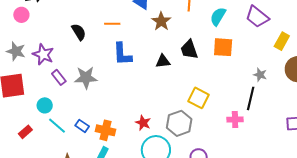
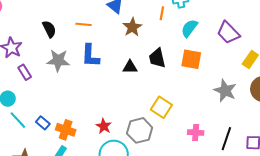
gray star: (260, 75) -> (225, 91), size x1.6
gray star: (86, 78) -> (58, 60), moved
black line: (251, 98) -> (226, 139), moved

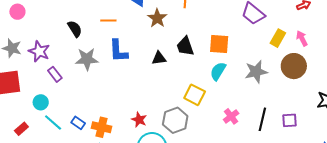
cyan semicircle: (189, 28) -> (218, 71), moved
gray star: (225, 91) -> (256, 72), turned -30
pink cross: (196, 133) -> (231, 116), turned -35

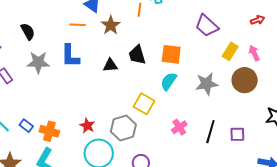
orange line: (108, 21) -> (78, 25), moved

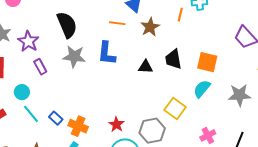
black semicircle: (28, 32) -> (67, 25), size x1.5

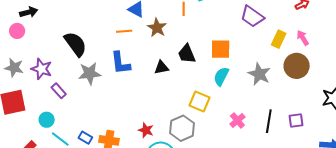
gray star: (239, 95) -> (259, 74), turned -30

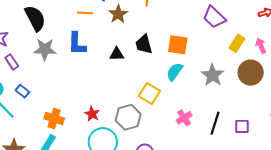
blue rectangle: (85, 138) -> (22, 91), moved

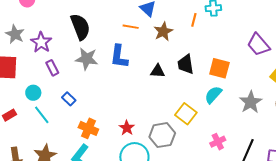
blue rectangle: (22, 91) -> (69, 99), moved

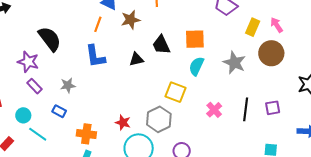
orange line: (131, 27) -> (98, 24), turned -63
brown star: (163, 31) -> (131, 20), turned 30
purple star: (41, 42) -> (28, 62), moved
gray star: (87, 59) -> (68, 85), moved, size x0.7

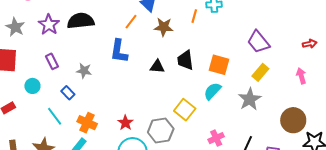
yellow rectangle: (253, 27) -> (260, 72), moved
black semicircle: (50, 39) -> (81, 21), turned -76
brown circle: (271, 53) -> (293, 120), moved
purple star: (28, 62) -> (49, 25), moved
cyan line: (38, 134) -> (55, 116), moved

